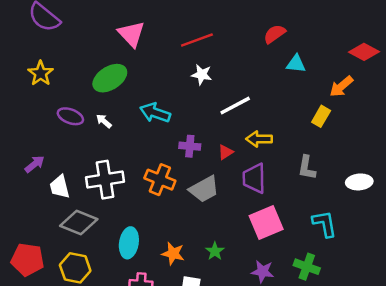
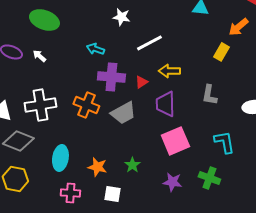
green ellipse: (110, 78) -> (44, 20), turned 52
cyan arrow: (155, 113) -> (95, 49), moved, size x0.7
purple cross: (190, 146) -> (111, 77), size x1.5

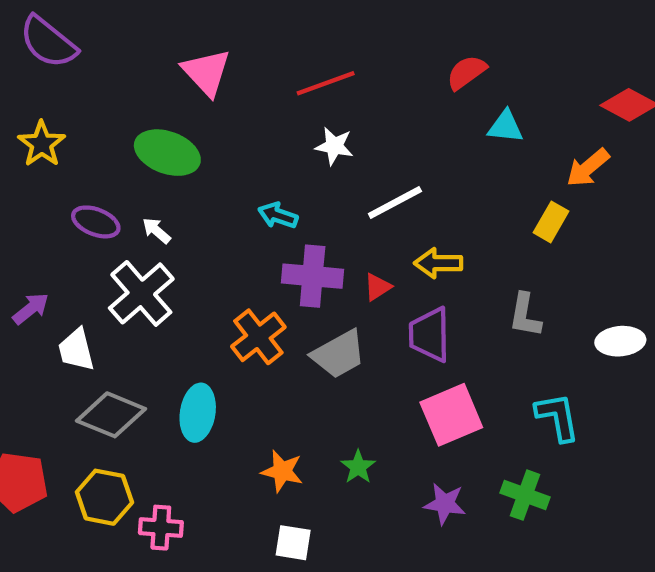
white cross: (40, 105) -> (141, 293), moved, turned -32
orange cross: (86, 105) -> (258, 337), turned 30
cyan ellipse: (60, 158) -> (198, 413), moved
pink cross: (70, 193) -> (161, 528), moved
white square: (112, 194) -> (293, 543), moved

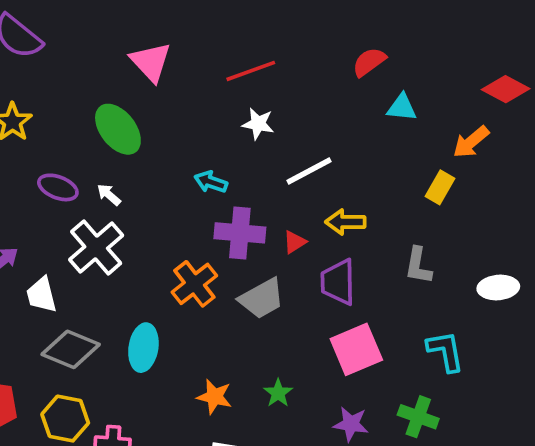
green ellipse: (167, 153) -> (118, 129), turned 32

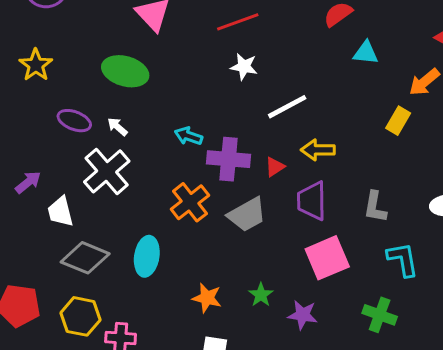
green ellipse: (118, 129) -> (125, 71), turned -36
cyan arrow: (211, 182) -> (188, 136), moved
gray L-shape: (418, 266) -> (375, 207), moved
purple star: (351, 424) -> (303, 315), moved

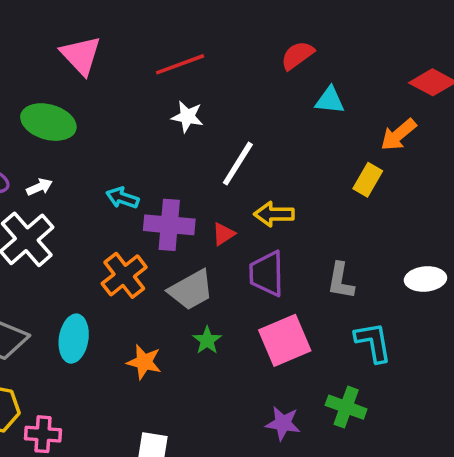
white line: (287, 107) -> (238, 164), turned -30
white arrow: (117, 127) -> (39, 187), turned 115
green star: (261, 295) -> (207, 340), moved
orange star: (207, 298) -> (144, 362), moved
purple star: (303, 315) -> (283, 423), moved

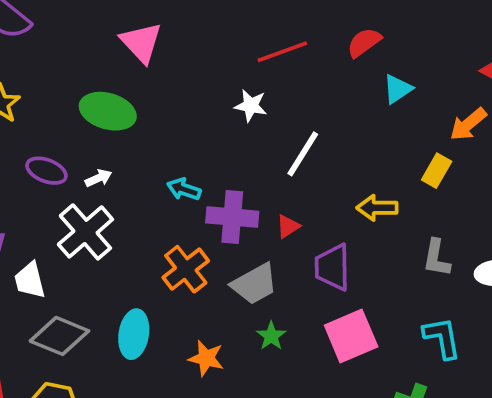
red line: (180, 64) -> (282, 52), moved
cyan triangle: (330, 100) -> (398, 89), turned -40
yellow arrow: (274, 214) -> (377, 208), moved
gray L-shape: (341, 281) -> (437, 258), moved

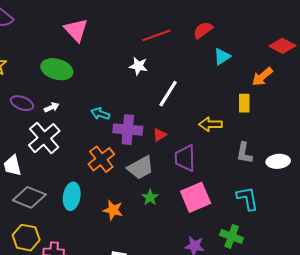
yellow rectangle: (437, 171) -> (244, 103), turned -30

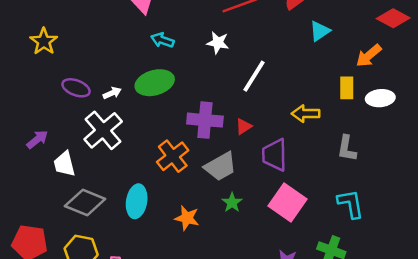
green ellipse: (57, 69) -> (155, 83), moved, turned -32
cyan arrow: (100, 114) -> (162, 40), moved
white ellipse: (278, 161) -> (380, 98), moved
pink square: (196, 197) -> (287, 203), turned -32

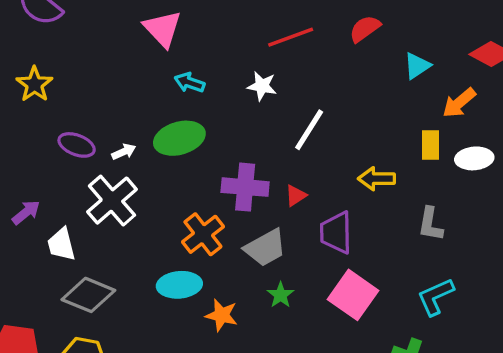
cyan triangle: (320, 31) -> (417, 66), moved
cyan ellipse: (137, 201) -> (179, 285), moved, turned 76
cyan L-shape: (351, 204) -> (436, 297), turned -104

